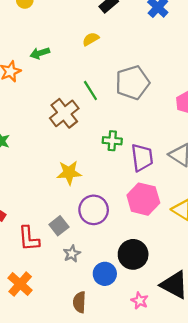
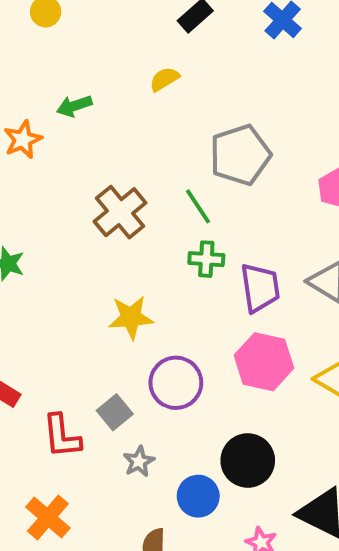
green line: (90, 91) -> (198, 206), moved

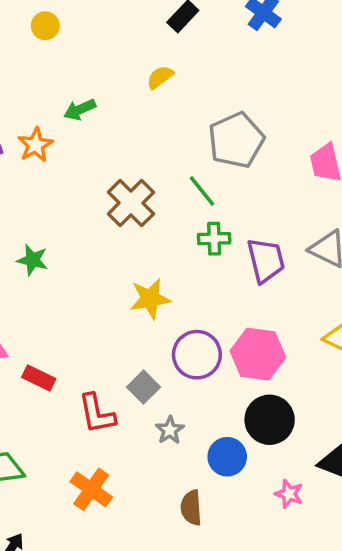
pink hexagon: (264, 362) -> (258, 354), moved

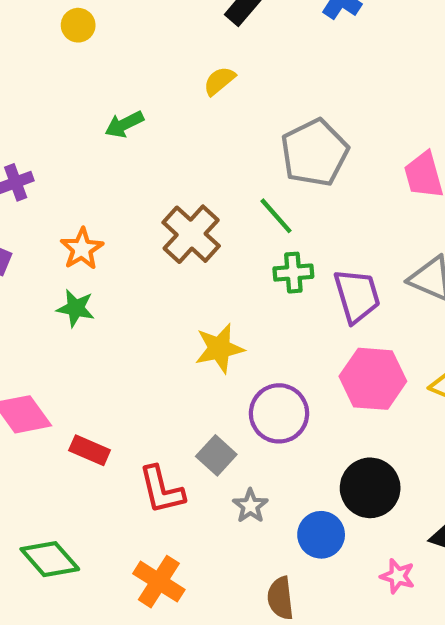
orange star: (35, 145) -> (82, 249), moved
pink hexagon: (258, 354) -> (373, 379), moved

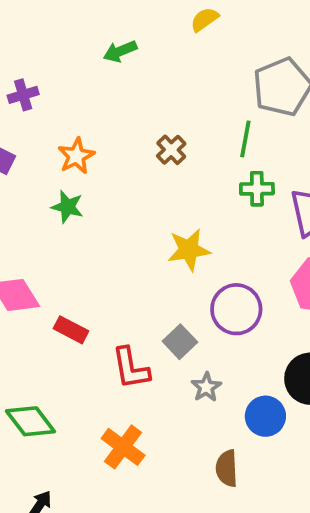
green line: (276, 216) -> (245, 139), turned 48
brown cross: (191, 234) -> (171, 150), size x0.6

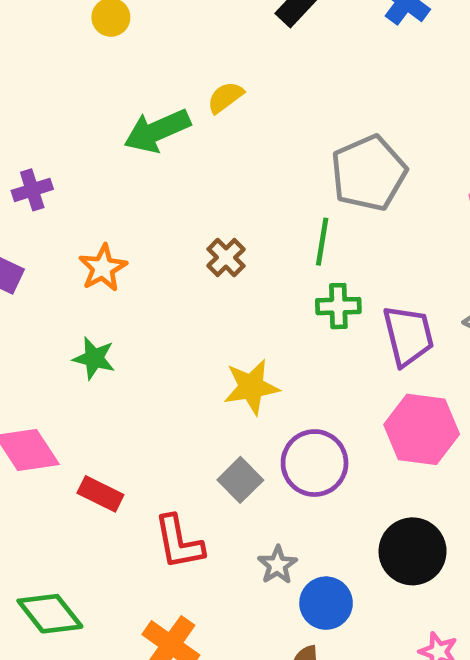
yellow semicircle: (204, 19) -> (225, 97), moved
green arrow: (120, 51) -> (157, 131), size x1.5
green star: (67, 207) -> (94, 358), moved
gray square: (180, 342) -> (240, 480), moved
blue circle: (265, 416) -> (326, 603), moved

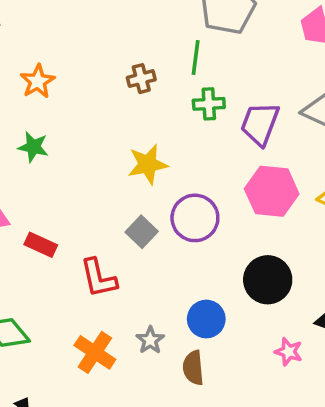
brown cross: (226, 257) -> (141, 79), moved, turned 32
purple trapezoid: (408, 336) -> (260, 124), turned -144
gray star: (277, 565) -> (150, 340), moved

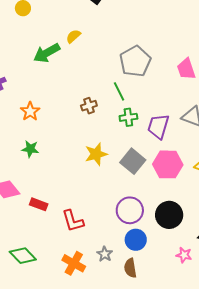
green line: (196, 58) -> (119, 91), turned -30
purple circle: (195, 218) -> (130, 210), moved
gray square: (142, 232) -> (133, 161), moved, size x1.4

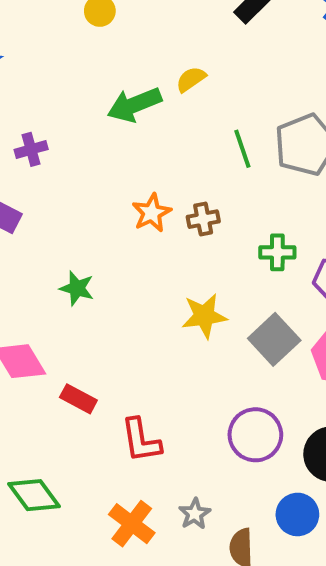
green line: (119, 91) -> (242, 149), moved
orange star: (30, 111) -> (152, 213), moved
blue circle: (136, 240) -> (297, 514), moved

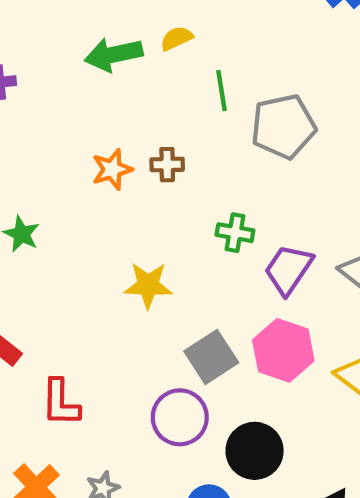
green line: (242, 149) -> (221, 91), moved
brown cross: (203, 219) -> (167, 165), moved
gray square: (274, 339) -> (211, 357), moved

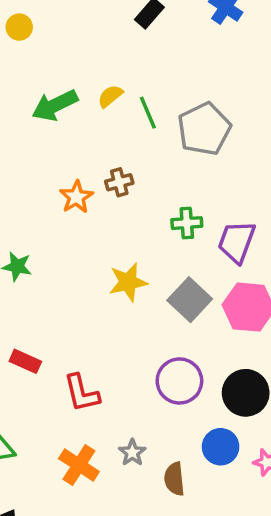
yellow semicircle: (177, 38) -> (110, 96), moved
gray square: (211, 357) -> (190, 300), moved

